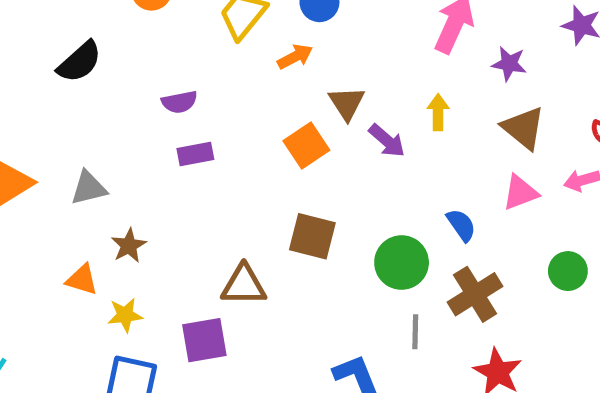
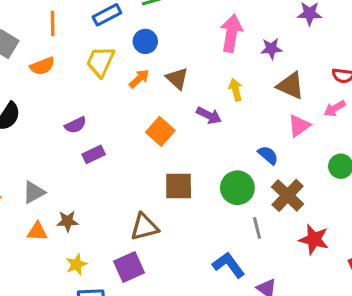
brown triangle: (347, 103) -> (177, 78), moved
brown star: (129, 246) -> (68, 221), turned -30
orange triangle: (82, 280) -> (37, 232), moved

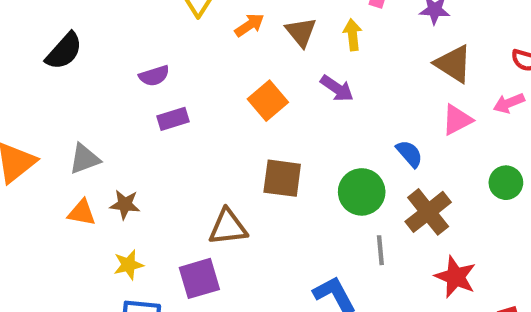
yellow arrow: (236, 90) -> (353, 35), moved

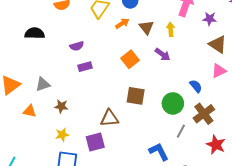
black semicircle: (64, 51) -> (35, 33), turned -132
orange triangle: (82, 213) -> (30, 111), moved
gray line: (380, 250) -> (181, 131), turned 32

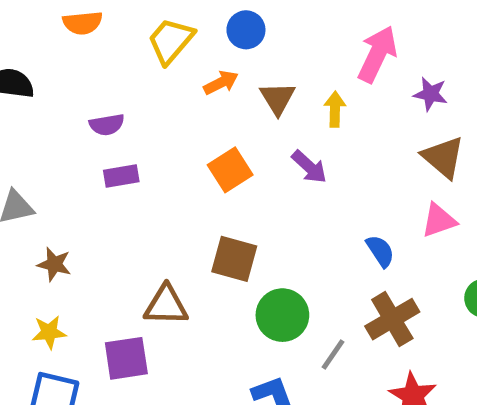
green circle: (173, 103) -> (282, 315), moved

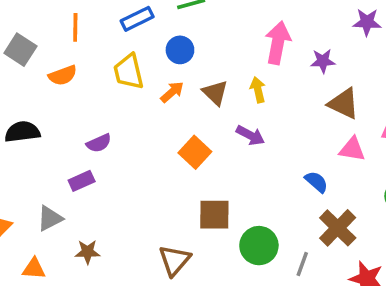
yellow trapezoid: (171, 41) -> (129, 72), turned -39
purple rectangle: (121, 176) -> (82, 181), moved
pink triangle: (439, 220) -> (352, 149), turned 44
brown triangle: (166, 305) -> (175, 260), turned -36

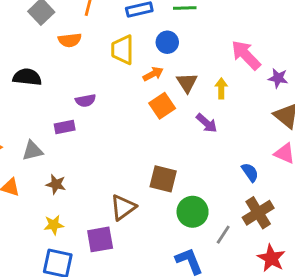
pink arrow: (278, 43) -> (246, 55), turned -68
orange square: (195, 152) -> (162, 106), moved

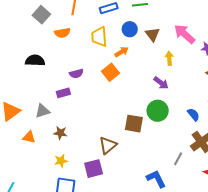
brown triangle: (187, 83) -> (152, 34), moved
orange square: (162, 106) -> (110, 72), moved
green circle: (193, 212) -> (158, 111), moved

